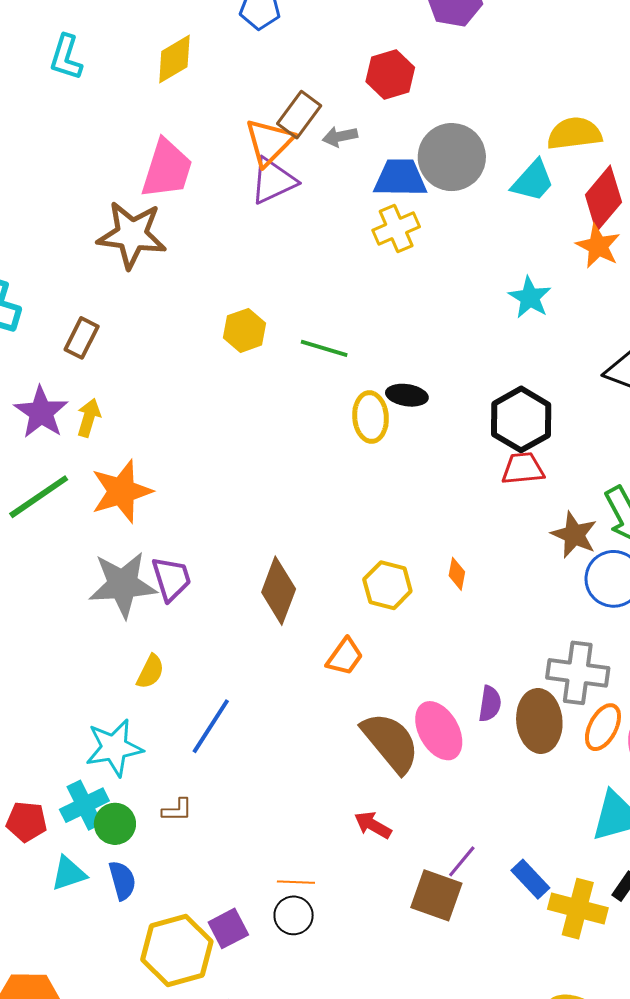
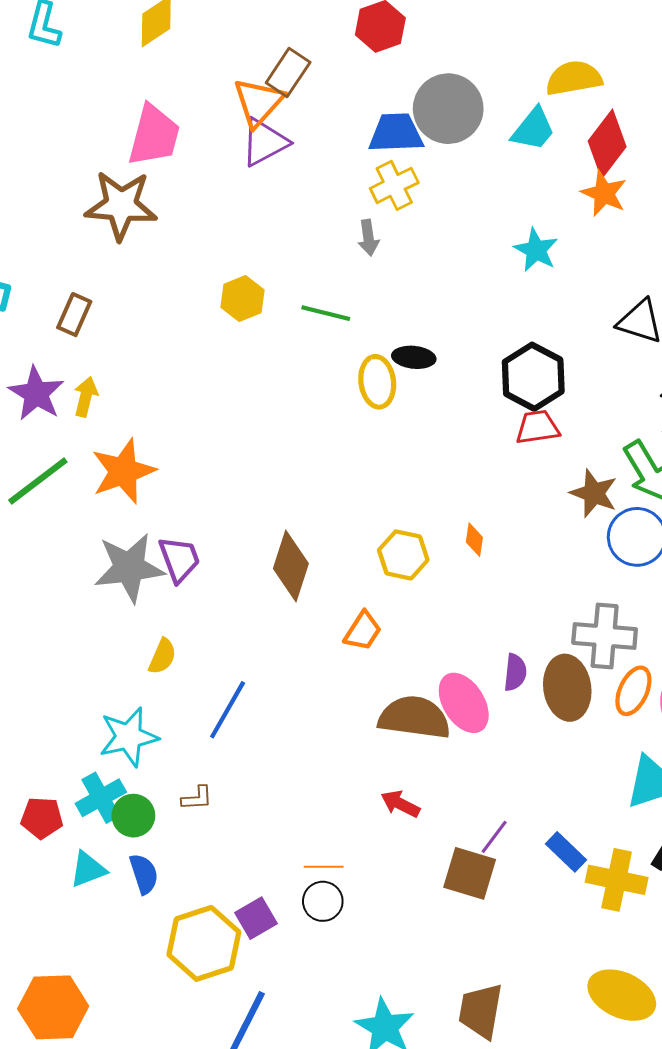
gray arrow: (340, 137) -> (368, 238), moved, turned -84
brown semicircle: (391, 742) -> (414, 717), turned -40

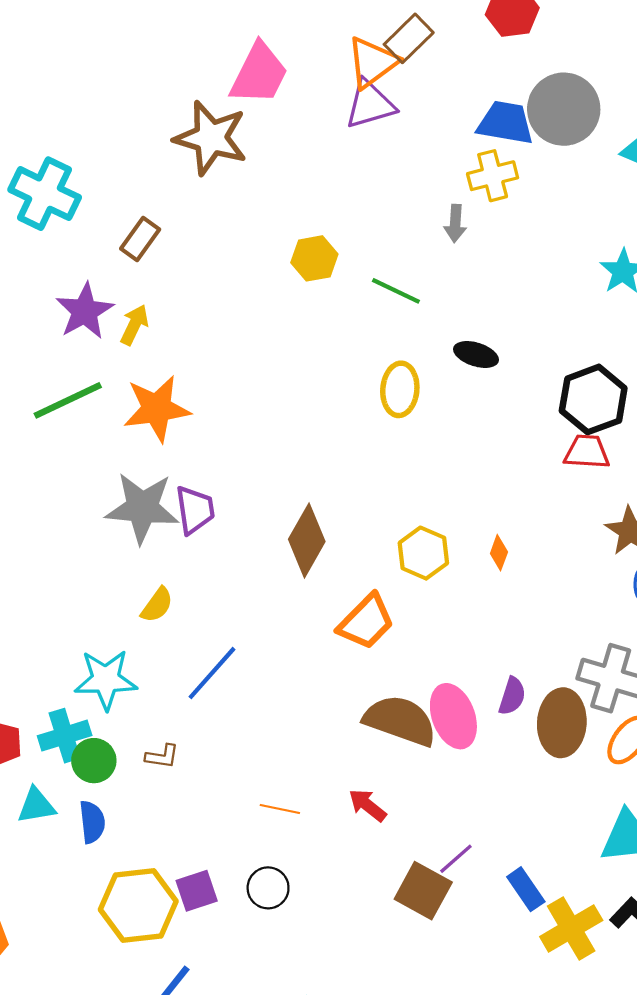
yellow ellipse: (377, 382) -> (400, 389), moved
orange trapezoid: (363, 631) -> (366, 622), size x1.4
orange line: (324, 867) -> (280, 809), moved
yellow cross: (617, 880) -> (571, 928), turned 36

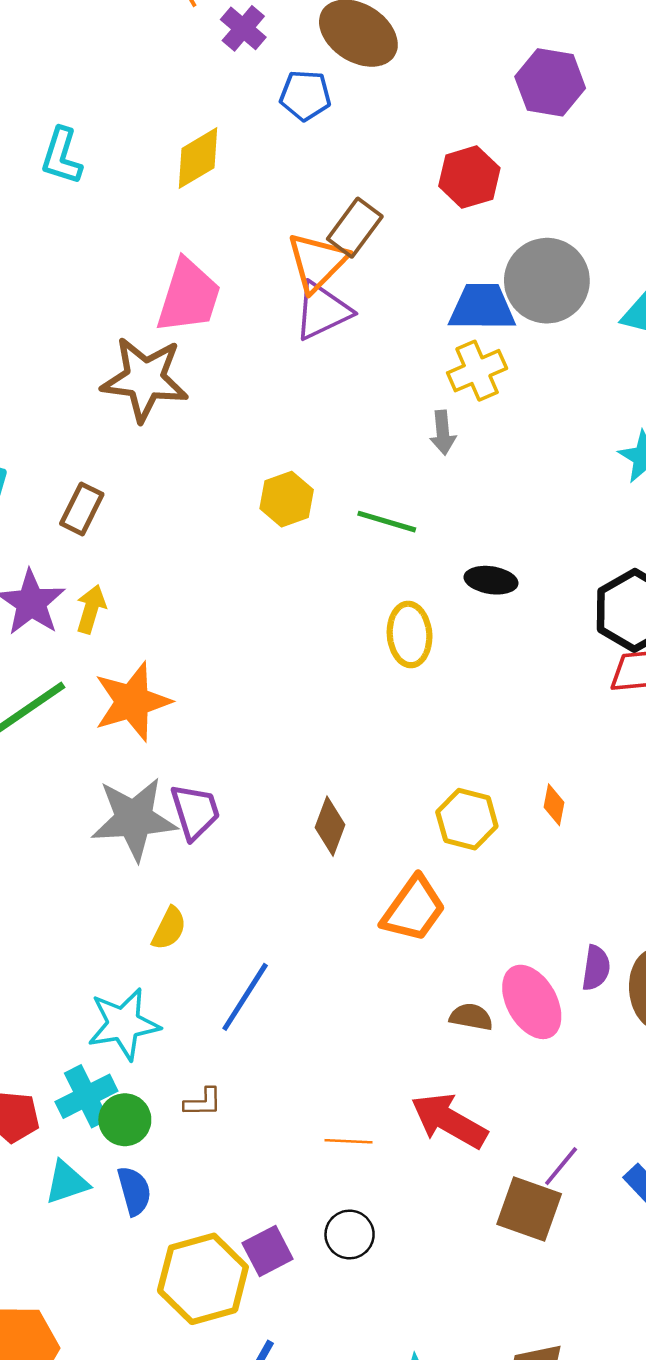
brown diamond: (307, 540) -> (330, 826), size x0.7
brown semicircle: (400, 721) -> (471, 1017), size x0.5
red arrow: (367, 805) -> (449, 1121), size x1.6

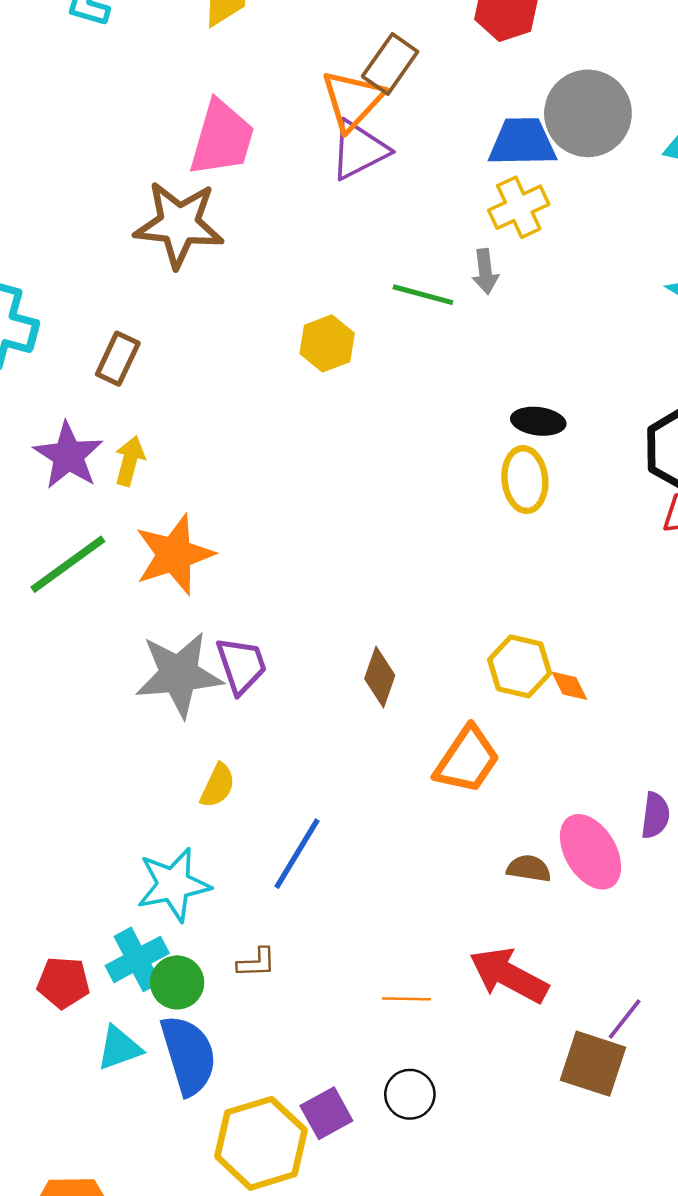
green line: (387, 522) -> (423, 295), moved
yellow ellipse: (410, 634) -> (525, 480), moved
orange diamond: (554, 805) -> (569, 686), moved, turned -36
blue semicircle: (134, 1191) -> (188, 1055), size x1.6

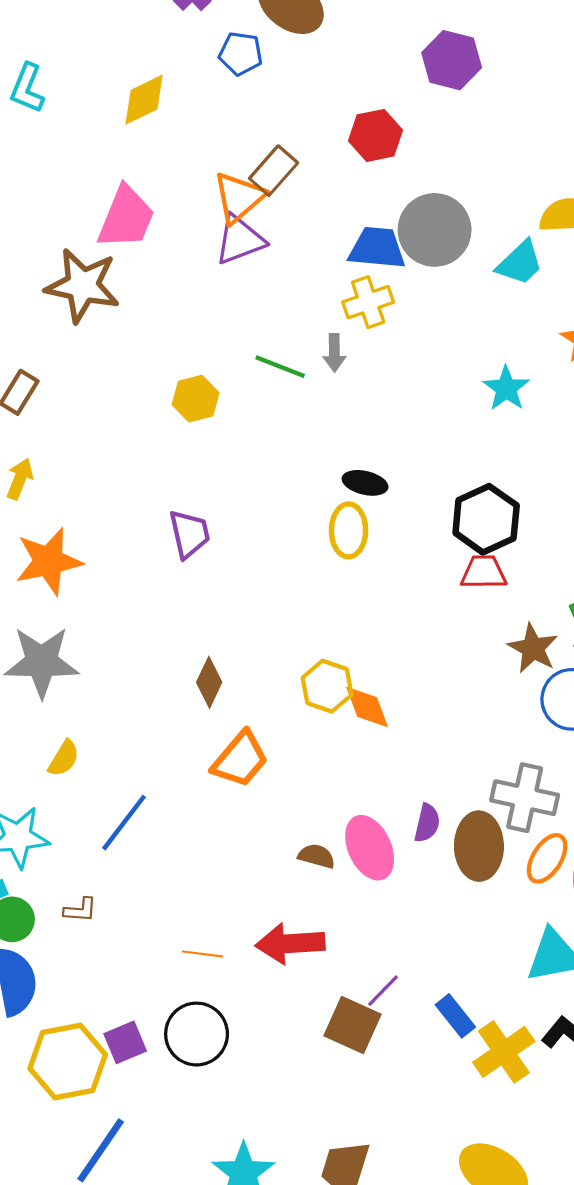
purple trapezoid: (241, 665) -> (189, 534), moved
orange diamond: (569, 686) -> (367, 707), size x1.5
orange trapezoid: (467, 760) -> (240, 759), moved
red arrow: (509, 975) -> (290, 944), turned -38
black circle: (410, 1094) -> (197, 1034), size x1.5

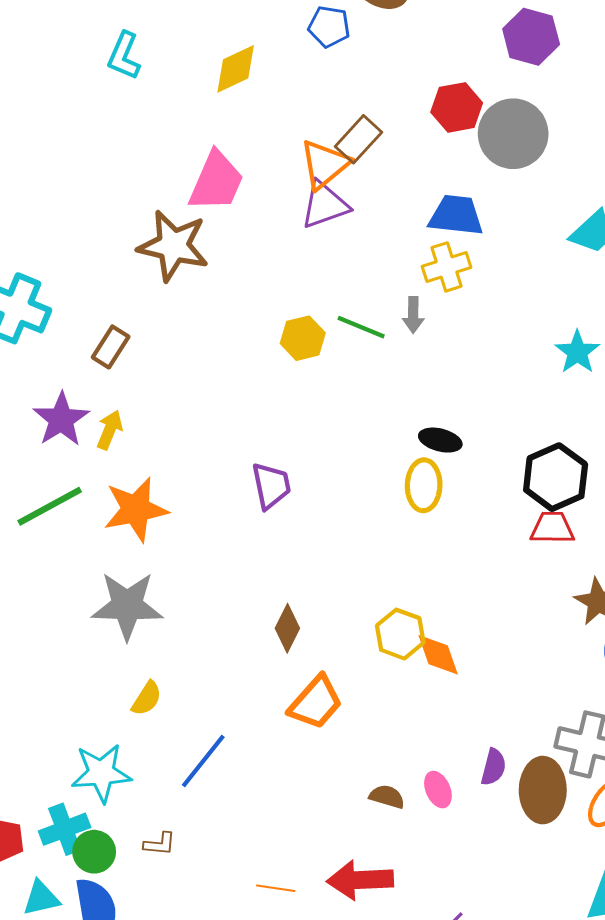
gray circle: (435, 230) -> (513, 134), moved
yellow hexagon: (196, 399) -> (303, 338), moved
pink ellipse: (370, 848) -> (438, 790), size x0.6

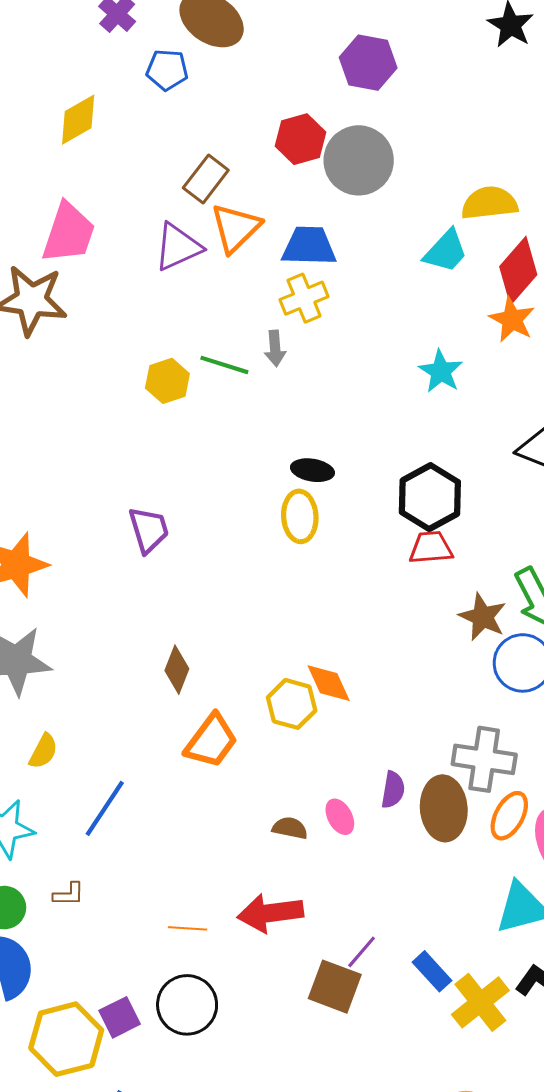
orange triangle: (325, 164) -> (236, 228), moved
yellow hexagon: (400, 634) -> (292, 704), moved

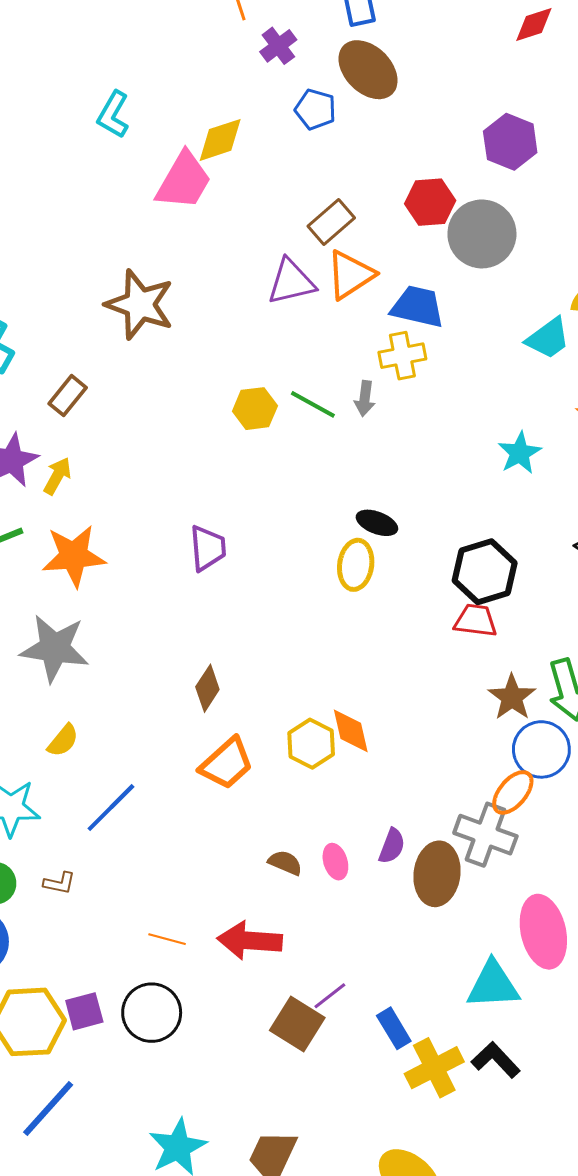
pink trapezoid: (69, 233) -> (184, 181), moved
orange ellipse: (509, 816) -> (513, 792), moved

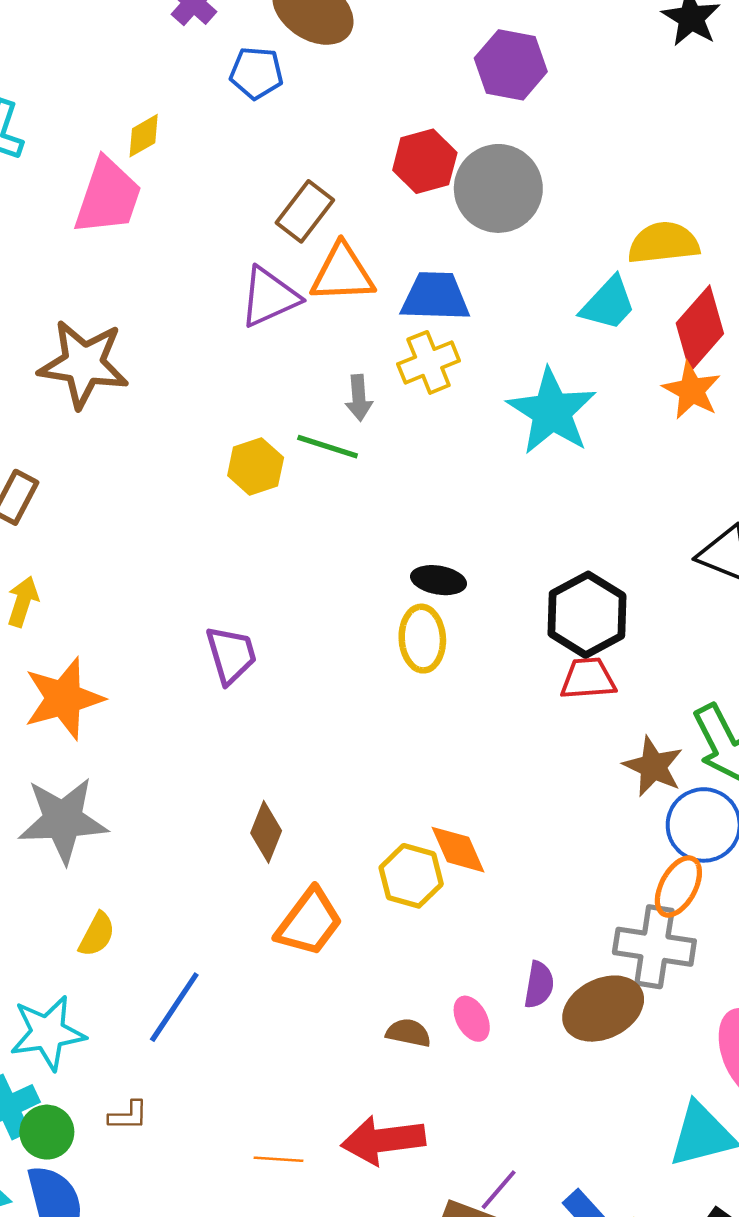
yellow diamond: (220, 140) -> (144, 136), size x0.7
orange triangle: (350, 275) -> (342, 273), turned 42
gray arrow: (365, 398) -> (359, 398), moved
cyan star: (520, 453) -> (552, 412), moved, size x1.6
brown ellipse: (437, 874) -> (603, 1009), turned 68

